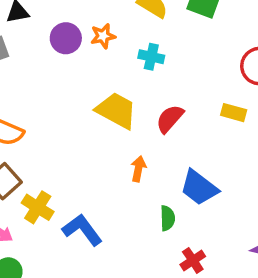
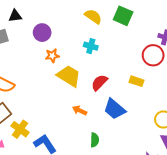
orange star: (103, 36) -> (52, 56), moved
orange arrow: (138, 169) -> (80, 110), turned -80
blue trapezoid: (199, 188) -> (115, 109), moved

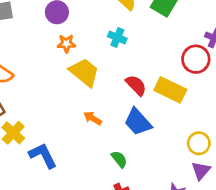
yellow rectangle: (136, 81) -> (170, 90), size x1.6
red semicircle: (99, 83) -> (136, 85), moved, turned 84
green semicircle: (95, 140) -> (119, 159), moved, turned -48

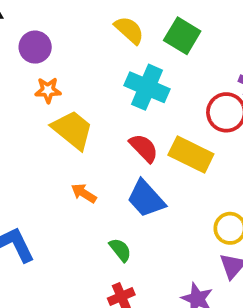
cyan cross: (117, 38) -> (147, 87), moved, size x1.6

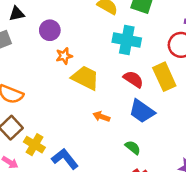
yellow rectangle: (191, 154) -> (164, 77), turned 52

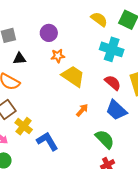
black triangle: (17, 14) -> (19, 58), moved
orange arrow: (101, 117) -> (82, 110), turned 104
green semicircle: (133, 148) -> (105, 139), size x1.5

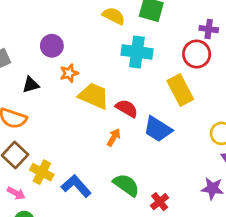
black triangle: (19, 58) -> (31, 85), moved
red semicircle: (113, 83) -> (127, 108), moved
green semicircle: (105, 139) -> (126, 185), moved

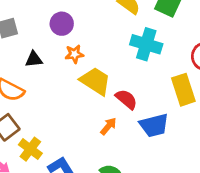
blue trapezoid: (158, 129) -> (154, 125), turned -56

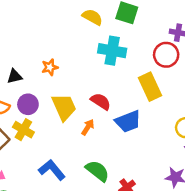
purple circle: (62, 24) -> (28, 104), moved
yellow trapezoid: (95, 81) -> (64, 107), moved, turned 40
yellow cross: (30, 149) -> (23, 130), moved

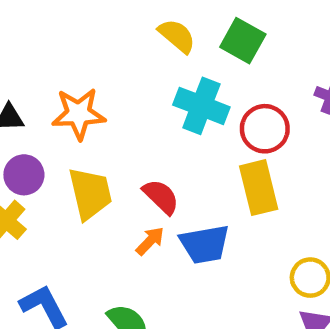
red circle: (166, 55) -> (265, 129), moved
orange star: (50, 67) -> (79, 114), size x1.6
orange arrow: (88, 127) -> (150, 241), moved

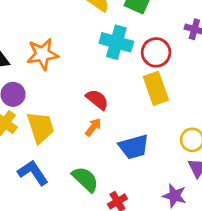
yellow trapezoid: (90, 193) -> (41, 127), moved
blue trapezoid: (205, 244) -> (134, 147), moved

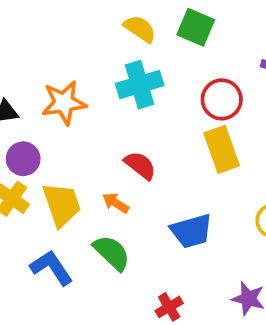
cyan cross: (116, 42) -> (140, 85), moved, turned -32
orange arrow: (93, 127) -> (116, 203), moved, turned -96
green semicircle: (85, 179) -> (112, 253), moved

